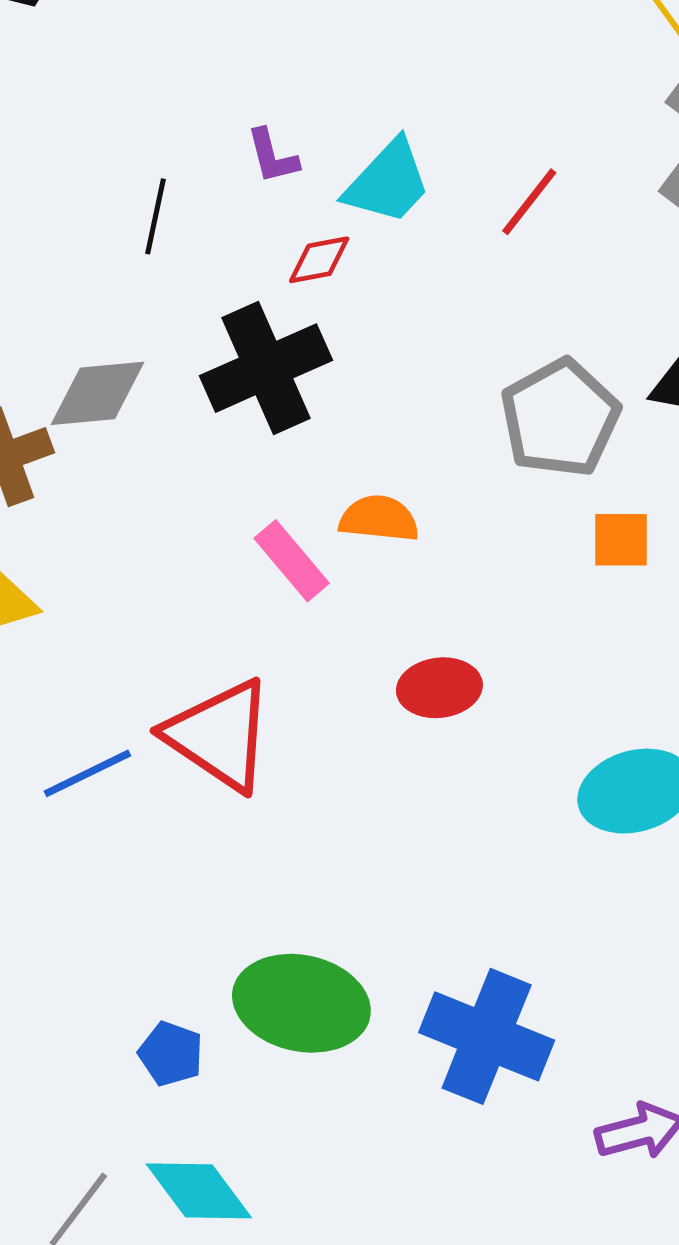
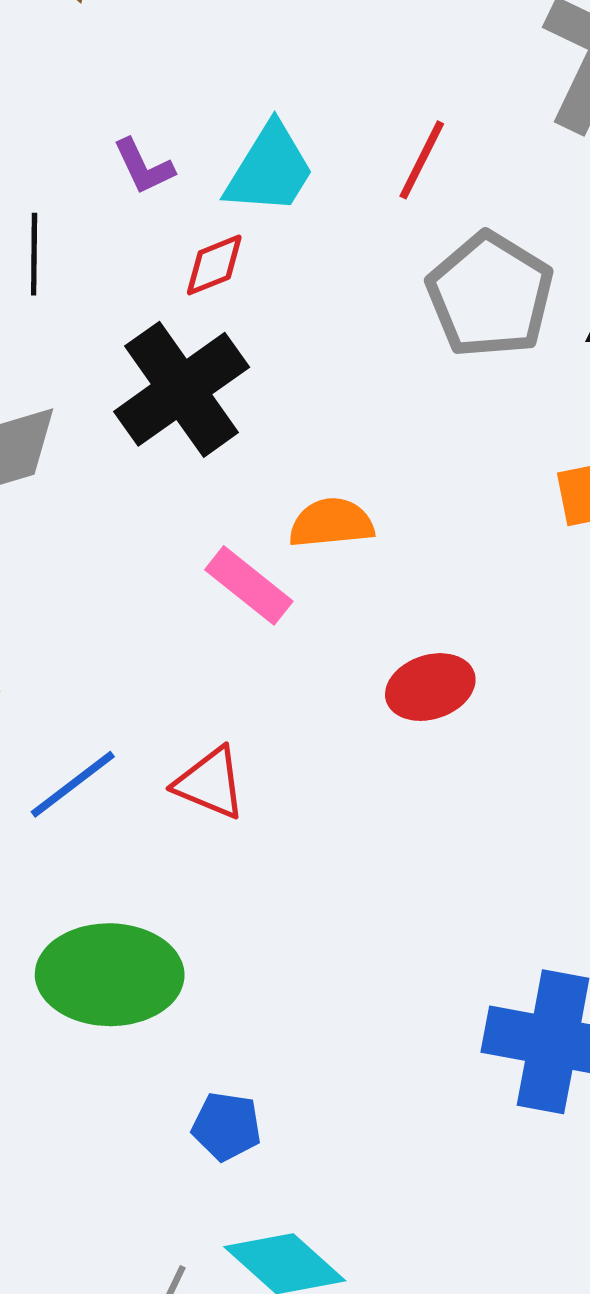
gray pentagon: (560, 418) -> (490, 295), moved
red triangle: (219, 735) -> (210, 783), size x0.6
blue line: (87, 773) -> (73, 784), moved
green ellipse: (301, 1003) -> (110, 975), moved

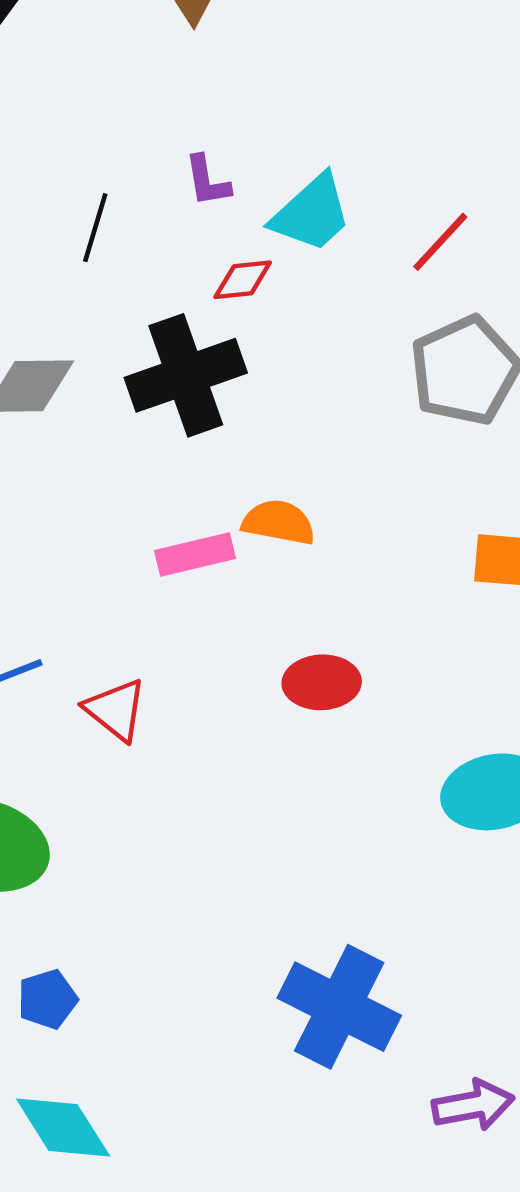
pink rectangle: (249, 585) -> (195, 555), turned -68
blue pentagon: (227, 1126) -> (47, 999), turned 30

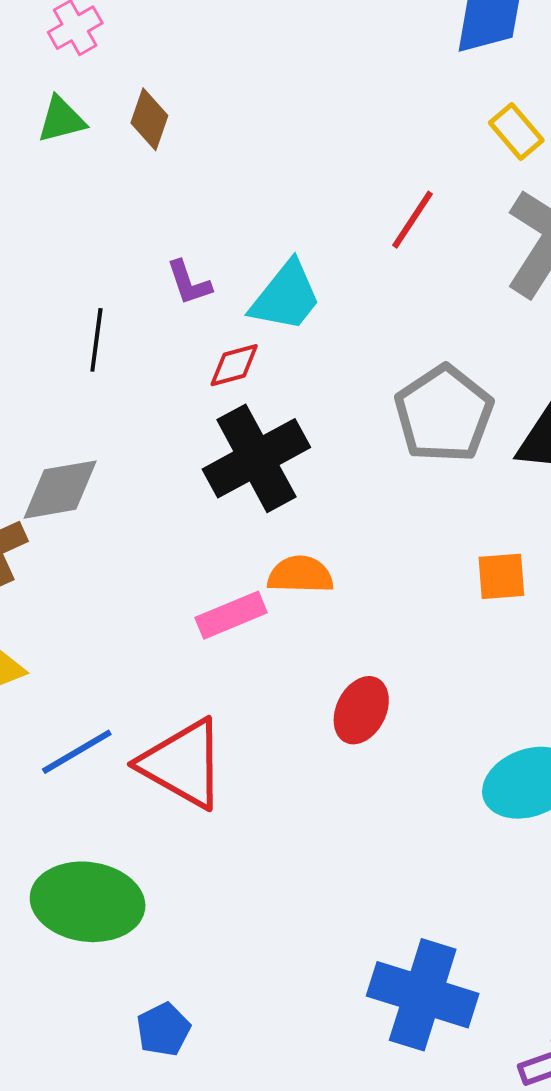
red line: (440, 242) -> (412, 220), moved
black cross: (186, 375) -> (256, 458), moved
red ellipse: (322, 682) -> (361, 710), turned -52
red triangle: (116, 710) -> (183, 764), size x1.6

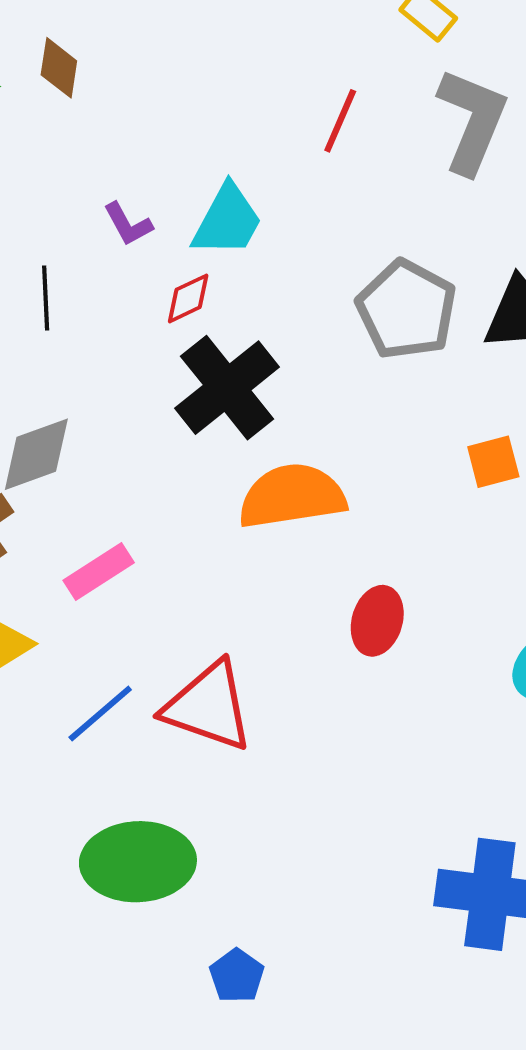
orange semicircle: (300, 575) -> (292, 496), size x1.6
pink rectangle: (231, 615) -> (99, 571), moved

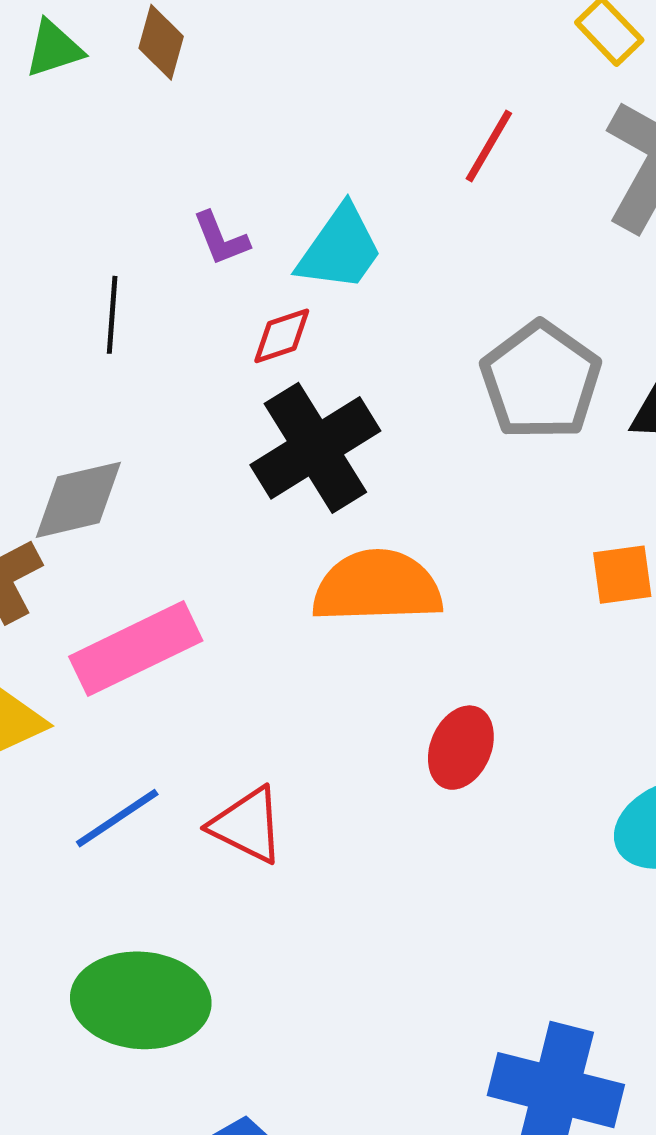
pink rectangle: (99, 571) -> (136, 649), size x1.5
red triangle: (208, 706) -> (247, 825), size x0.7

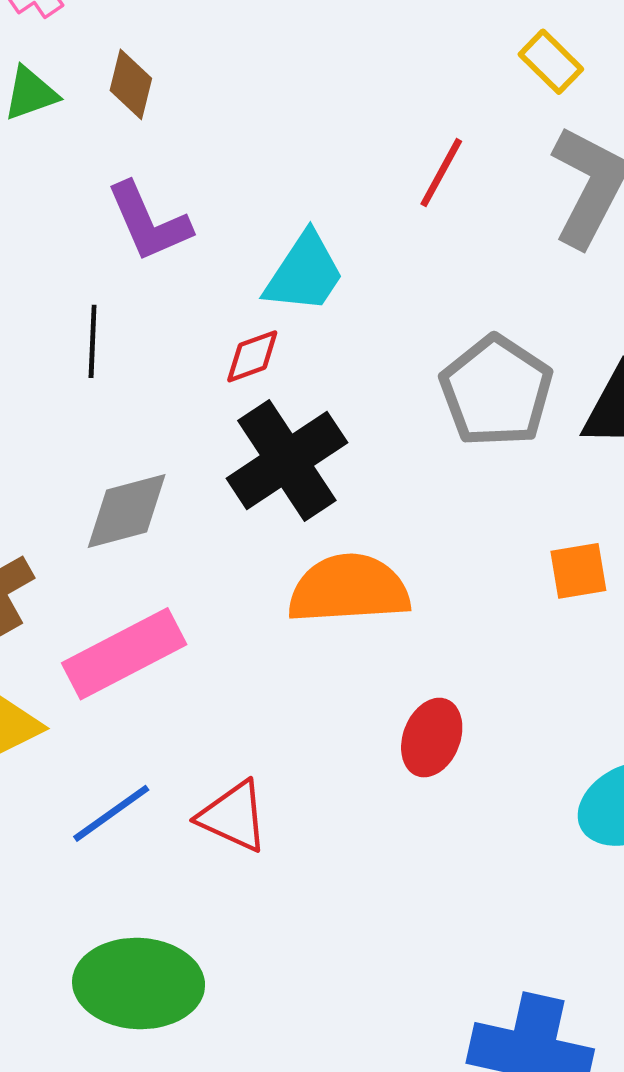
purple L-shape: (221, 239) -> (149, 222), moved, size x1.6
gray diamond: (78, 500) -> (127, 511), moved

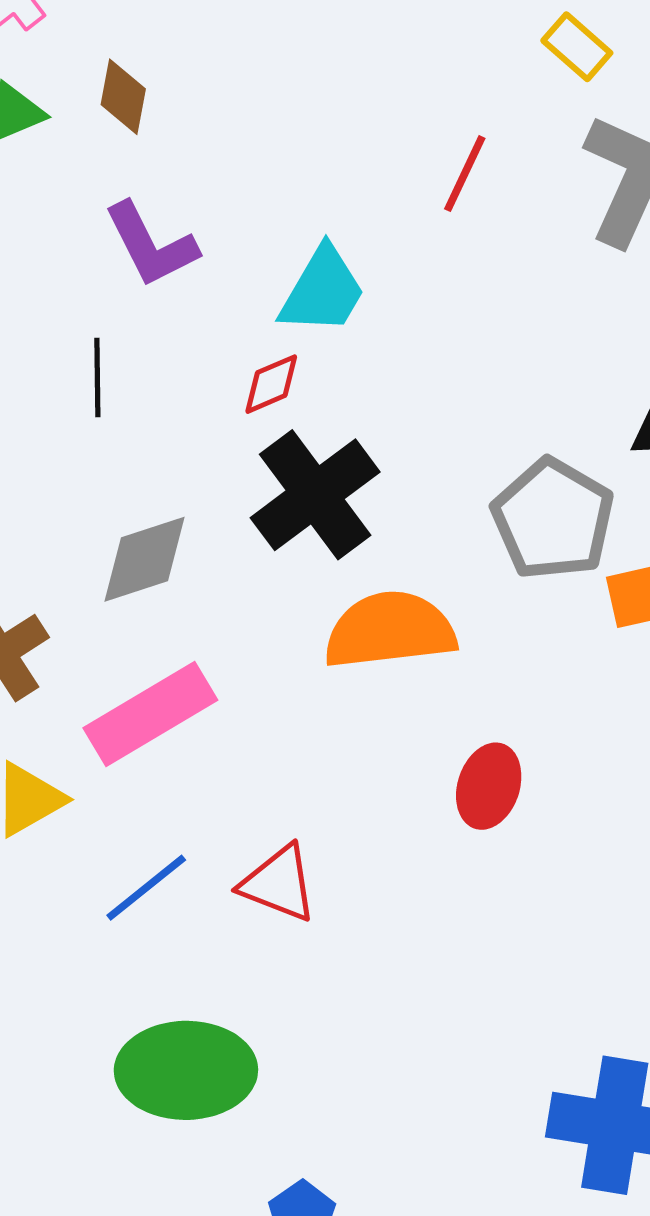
gray pentagon: (496, 391) -> (553, 519), moved

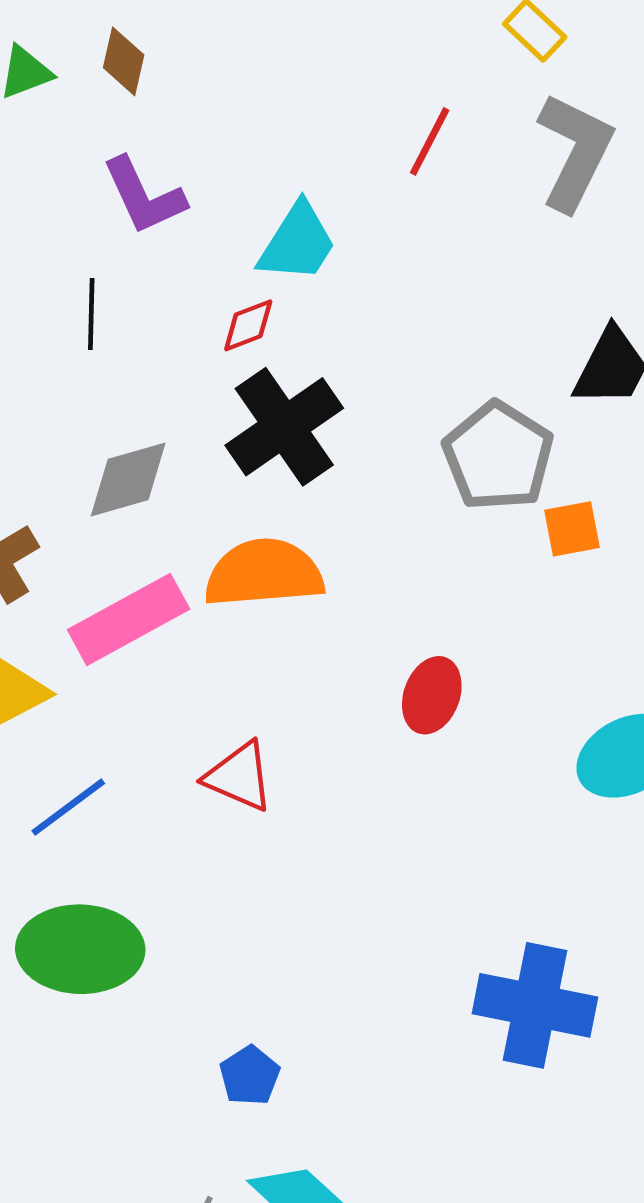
orange semicircle: (390, 630) -> (264, 573), moved
blue line: (146, 888) -> (68, 807), moved
green ellipse: (186, 1070) -> (80, 949), moved

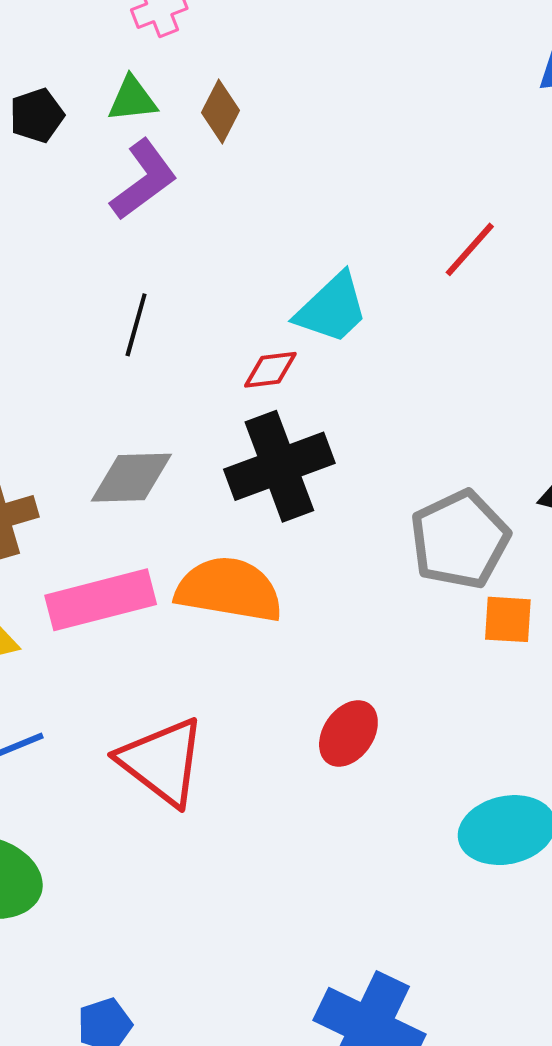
purple L-shape: (144, 196) -> (144, 180), moved, turned -116
red triangle: (239, 777) -> (162, 762), size x1.4

